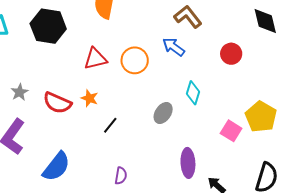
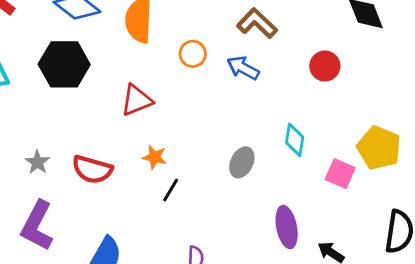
orange circle: (135, 60) -> (193, 54), moved, size x0.7
cyan diamond: (193, 93) -> (295, 140), moved
orange star: (90, 98) -> (155, 157), moved

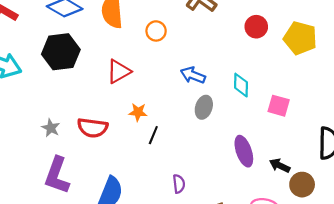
blue arrow: (243, 68) -> (193, 75), moved
yellow pentagon: (379, 148) -> (300, 38), moved

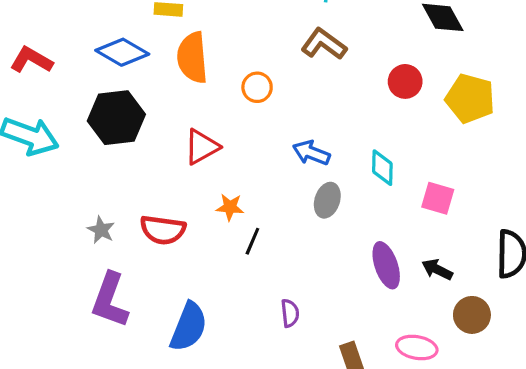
black arrow: (280, 166) -> (437, 269), moved

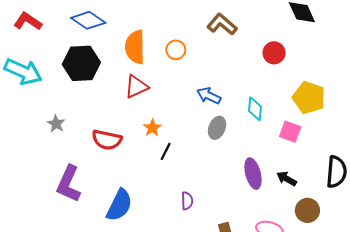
orange semicircle: (192, 58) -> (135, 47), moved
yellow pentagon: (470, 98) -> (309, 98), moved
orange star: (230, 207) -> (152, 128), turned 30
gray star: (101, 230) -> (56, 124), moved

